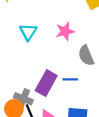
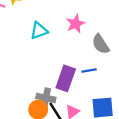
cyan triangle: (28, 32) -> (39, 31), turned 48

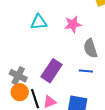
blue line: (89, 71) -> (86, 71), moved
gray cross: (46, 98) -> (18, 76), moved

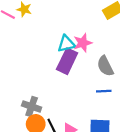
cyan triangle: (39, 22) -> (66, 44), moved
purple rectangle: (51, 71) -> (67, 61), moved

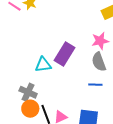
pink star: (83, 43) -> (100, 41), moved
cyan triangle: (66, 44) -> (43, 65), moved

